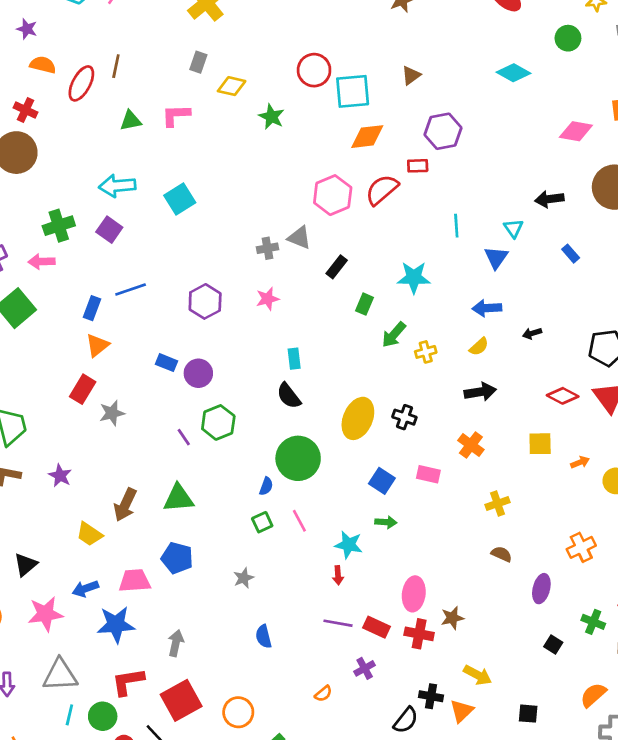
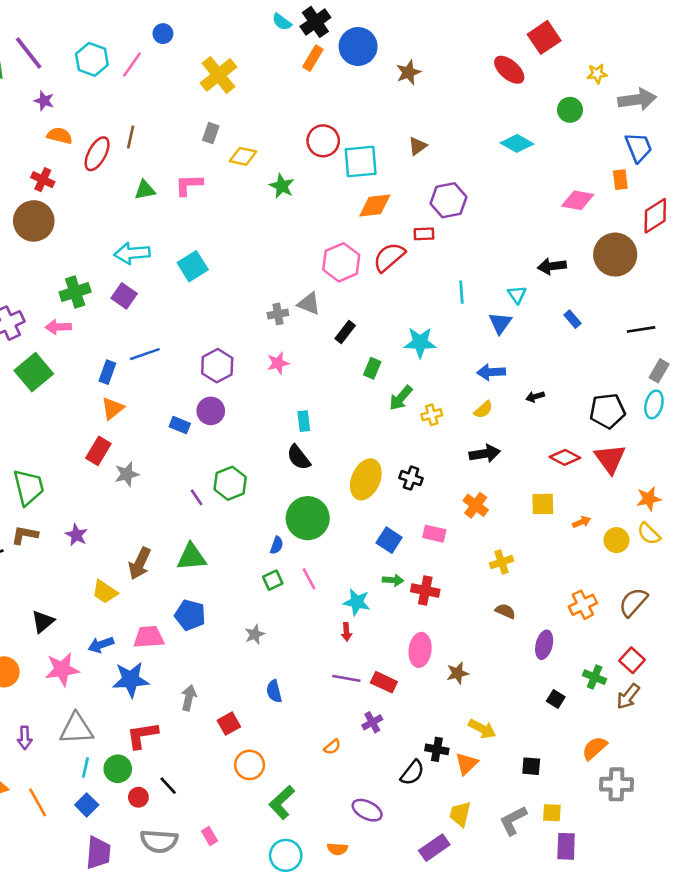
purple circle: (198, 373) -> (211, 411), moved
red cross: (419, 634) -> (425, 590), moved
red square: (181, 700) -> (229, 724), moved, size x0.6

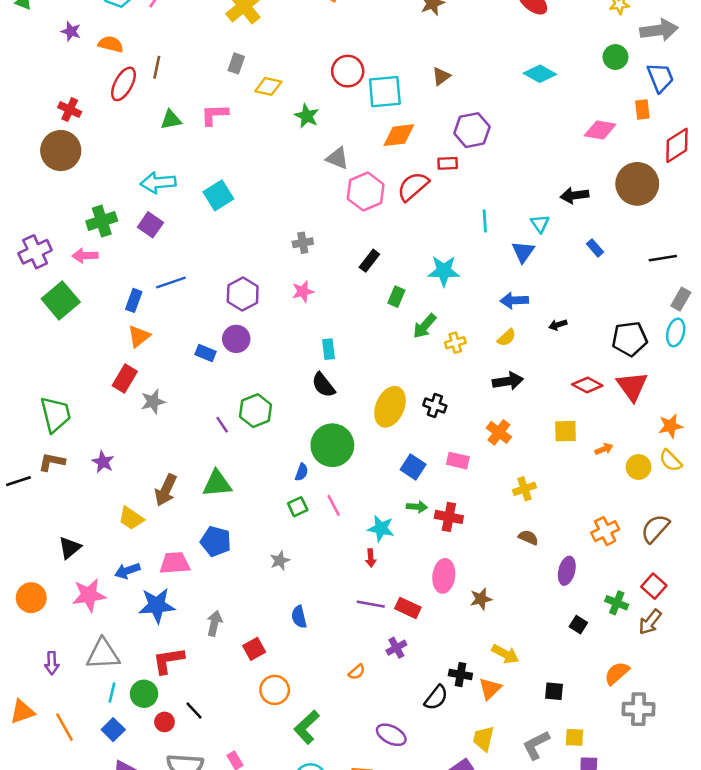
green circle: (570, 110) -> (615, 57), moved
orange semicircle: (60, 136) -> (111, 44), moved
gray triangle: (309, 304) -> (337, 158), moved

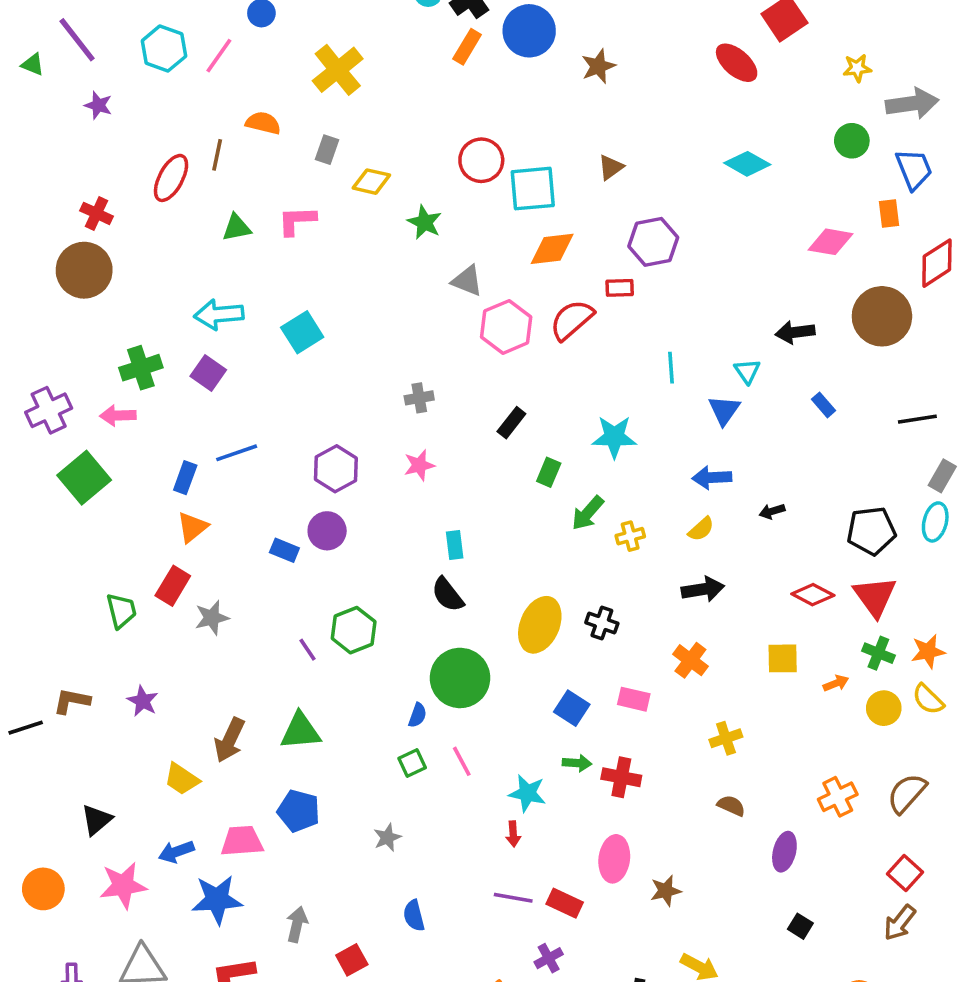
orange semicircle: (111, 44) -> (263, 123), moved
green trapezoid: (56, 414) -> (121, 611), moved, size x0.7
green cross: (617, 603) -> (878, 653), moved

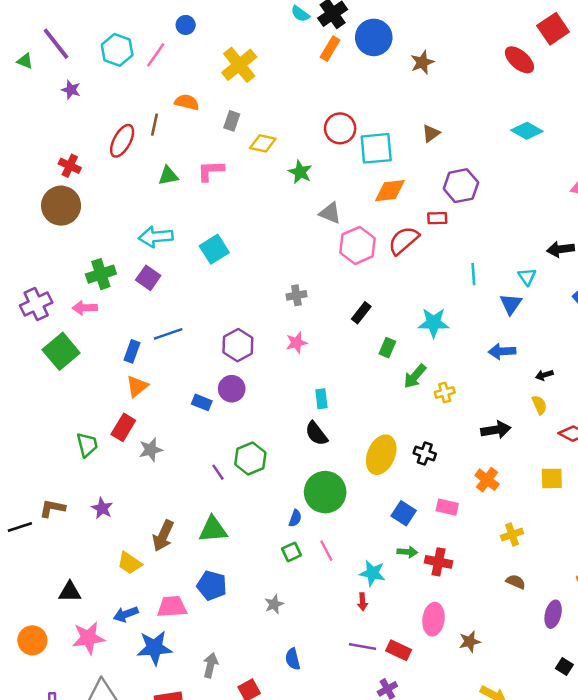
yellow semicircle: (701, 529) -> (539, 405), moved, turned -72
black triangle: (97, 820) -> (70, 592), turned 40

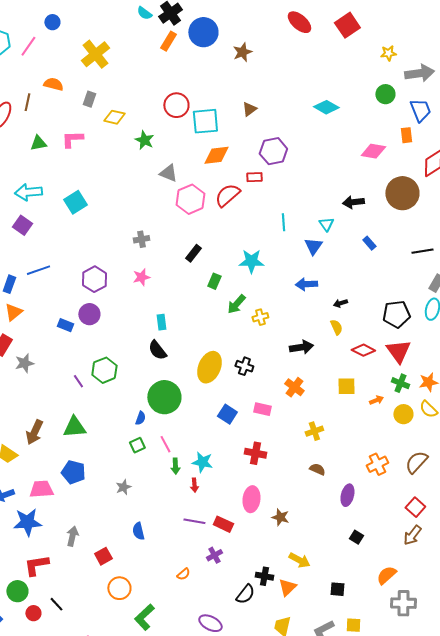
red ellipse: (519, 60) -> (299, 22), moved
green arrow: (407, 552) -> (175, 466), moved, turned 84
brown star: (470, 642) -> (280, 517), turned 30

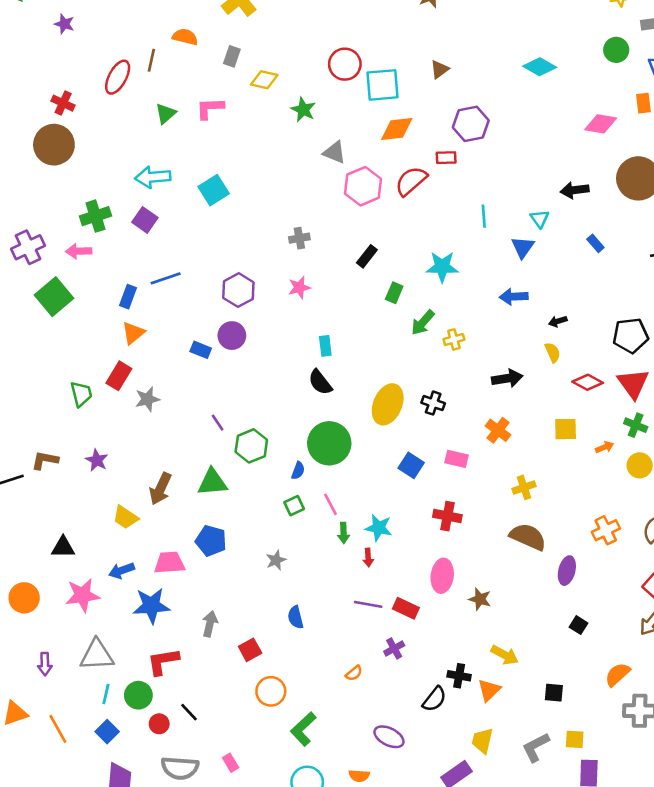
green triangle: (38, 143) -> (166, 113), turned -30
green hexagon: (104, 370) -> (251, 446), moved
brown semicircle: (317, 469) -> (528, 537), size x1.8

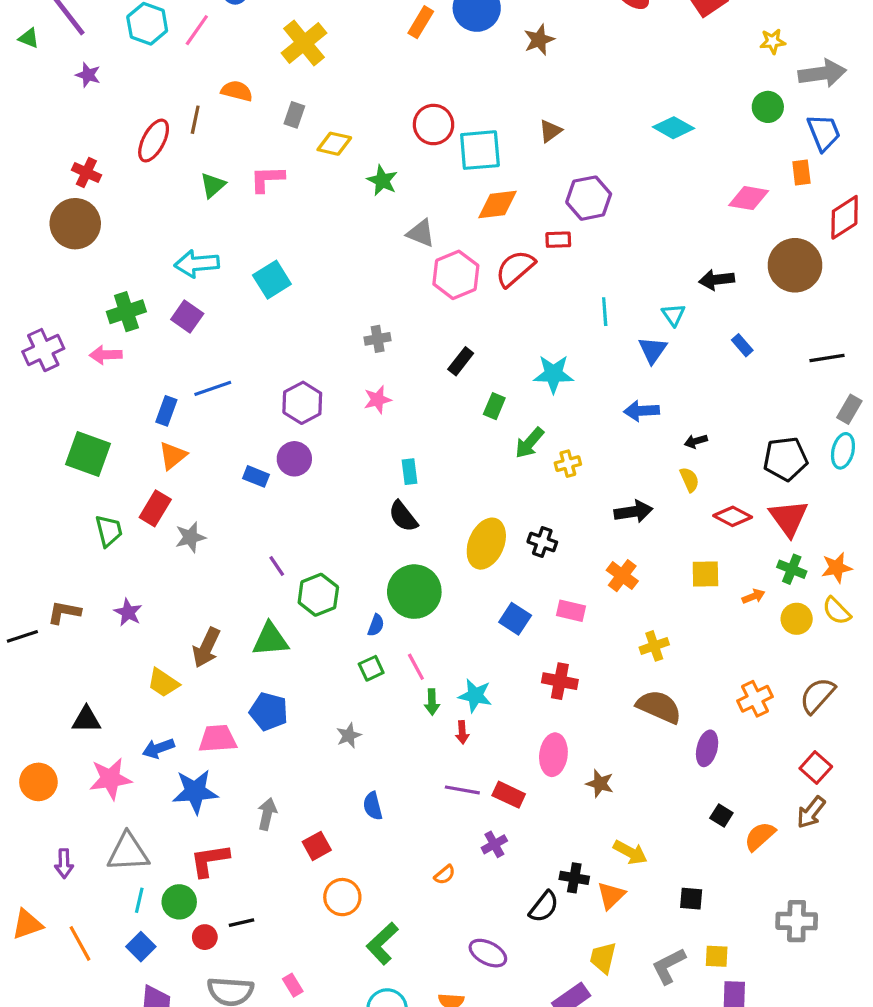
green square: (54, 297) -> (88, 454), moved, turned -30
orange semicircle: (618, 674) -> (760, 836), moved
black line: (189, 712) -> (242, 923), turned -60

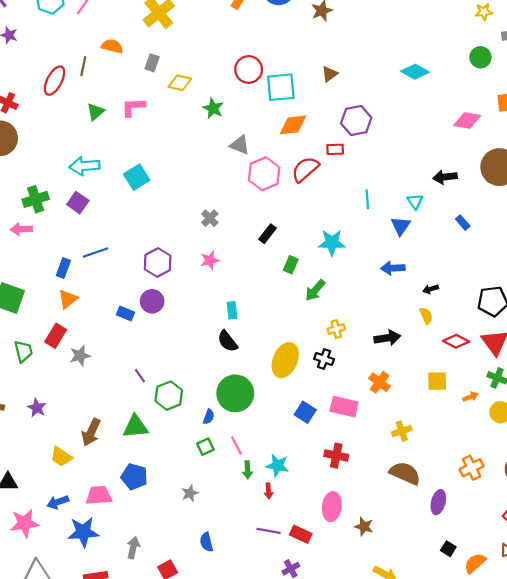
gray cross: (378, 339) -> (210, 218), turned -35
yellow cross: (568, 464) -> (336, 329), moved
pink rectangle: (571, 611) -> (344, 407), size x1.4

